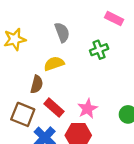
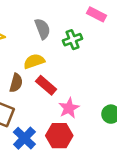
green cross: (99, 50) -> (72, 40), moved
red rectangle: (54, 108) -> (46, 85), moved

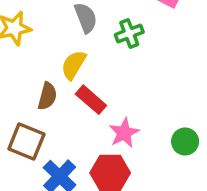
yellow semicircle: (34, 61) -> (74, 65), turned -40

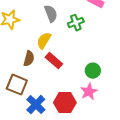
pink star: (124, 133) -> (89, 92), moved
green circle: (185, 141) -> (93, 71), moved

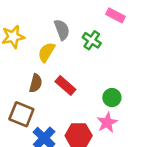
green cross: (76, 23) -> (92, 40), turned -35
yellow semicircle: (44, 41) -> (46, 52), moved

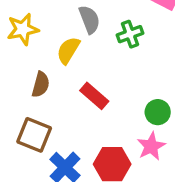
green cross: (92, 40) -> (130, 34), turned 36
brown semicircle: (36, 83) -> (41, 84), moved

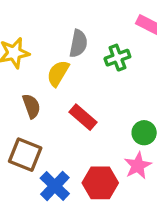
gray semicircle: (89, 19) -> (78, 44), turned 32
brown semicircle: (41, 84) -> (31, 106), turned -35

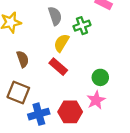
gray semicircle: (78, 44) -> (55, 16), turned -30
yellow semicircle: (58, 73) -> (61, 43), moved
blue cross: (55, 186) -> (39, 114), turned 30

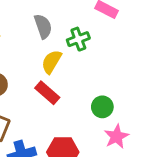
pink star: (96, 100) -> (116, 137), moved

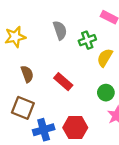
yellow semicircle: (51, 62) -> (105, 58), moved

